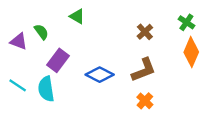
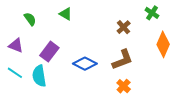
green cross: (186, 22) -> (152, 13), moved
green semicircle: (41, 32) -> (30, 19), moved
purple triangle: (19, 41) -> (16, 45), moved

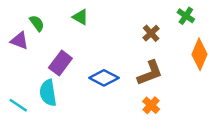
purple triangle: (16, 45) -> (19, 41), moved
cyan line: (15, 73) -> (18, 105), moved

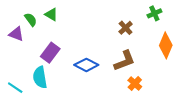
green cross: (186, 16) -> (154, 13), turned 32
green triangle: (80, 17) -> (51, 14), moved
orange cross: (151, 105) -> (135, 83), moved

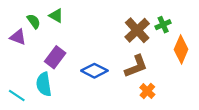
green cross: (154, 13) -> (163, 25), moved
brown cross: (126, 28) -> (137, 30), size x1.6

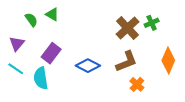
purple triangle: (18, 37) -> (17, 44), moved, turned 49
orange diamond: (181, 49) -> (168, 60), moved
cyan line: (17, 95) -> (16, 69), moved

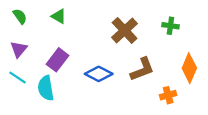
green semicircle: (31, 20) -> (20, 16), moved
green cross: (152, 23) -> (170, 26), turned 32
brown cross: (128, 28) -> (125, 30), moved
orange cross: (137, 84) -> (168, 95), moved, turned 32

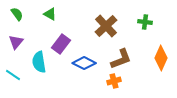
purple rectangle: (58, 60) -> (61, 44), moved
cyan line: (18, 77) -> (13, 75), moved
cyan semicircle: (46, 88) -> (39, 62), moved
orange cross: (168, 95) -> (114, 81), moved

